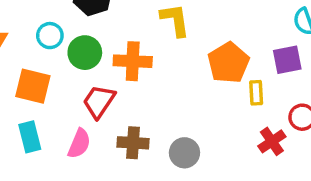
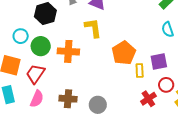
purple square: (287, 60) -> (159, 62), moved
red trapezoid: (99, 101) -> (35, 74), moved

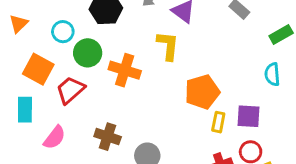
pink semicircle: (37, 99) -> (55, 138), moved

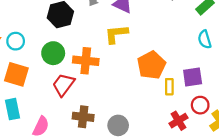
cyan circle: (63, 32) -> (16, 41), moved
yellow L-shape: (168, 46) -> (116, 34), turned -90
red trapezoid: (70, 90) -> (63, 85), moved

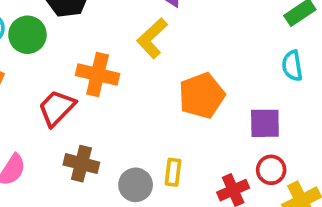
yellow L-shape: (116, 34) -> (152, 38), turned -45
green circle: (53, 53) -> (27, 35), moved
yellow rectangle: (169, 87) -> (173, 172), moved

